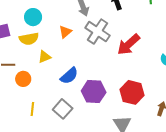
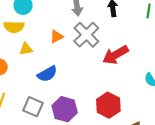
orange triangle: (65, 32) -> (57, 37), moved
purple hexagon: (94, 92) -> (65, 109), moved
gray square: (63, 109) -> (33, 107), turned -30

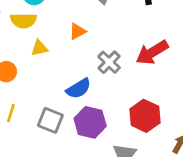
gray cross: (86, 35) -> (109, 62), moved, size x0.7
blue semicircle: (47, 74) -> (79, 89), moved

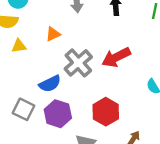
gray cross: (109, 62) -> (78, 63), size x1.4

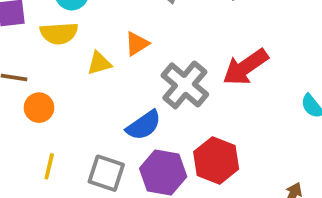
yellow triangle: (19, 46) -> (99, 63), moved
red hexagon: (106, 112) -> (216, 160), moved

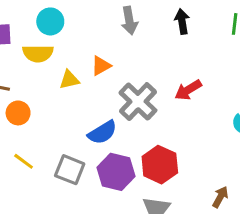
red arrow: (245, 67) -> (188, 90), size x0.7
yellow line: (49, 166) -> (24, 161), turned -70

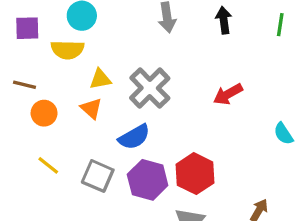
orange triangle: (101, 66) -> (91, 109), moved, turned -50
gray cross: (138, 102) -> (150, 88), moved

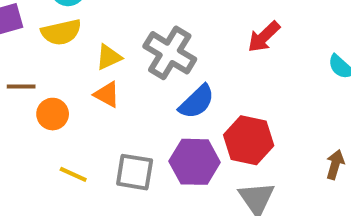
blue semicircle: (134, 137) -> (197, 102), moved

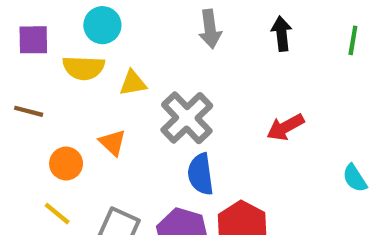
yellow triangle: (109, 57) -> (133, 83), moved
blue semicircle: (197, 102) -> (201, 174), turned 111
orange circle: (53, 114) -> (66, 164), moved

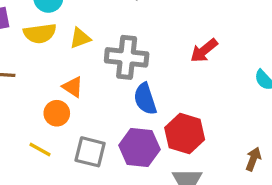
gray cross: (187, 118) -> (127, 57), turned -30
orange circle: (66, 164) -> (57, 113), moved

